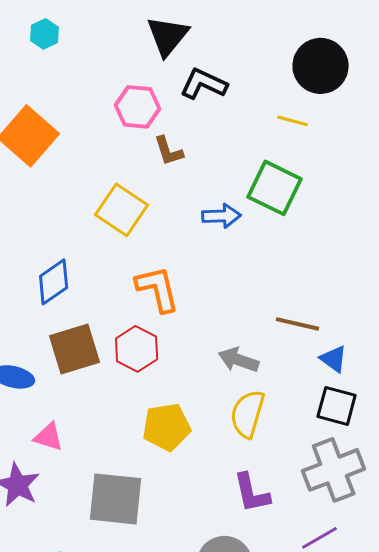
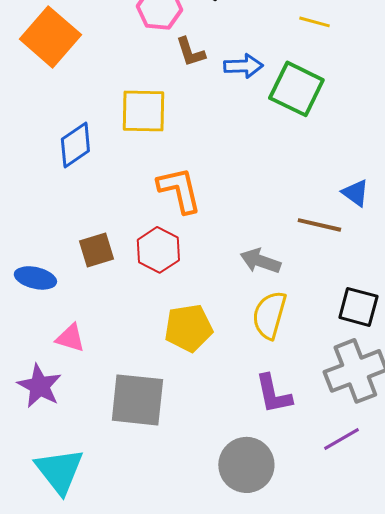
yellow square: (122, 210) -> (143, 111), turned -33
blue arrow: (222, 216) -> (243, 66), moved
blue diamond: (54, 282) -> (75, 145), moved
brown square: (75, 349) -> (96, 250), size x0.7
blue triangle: (334, 359) -> (355, 193), moved

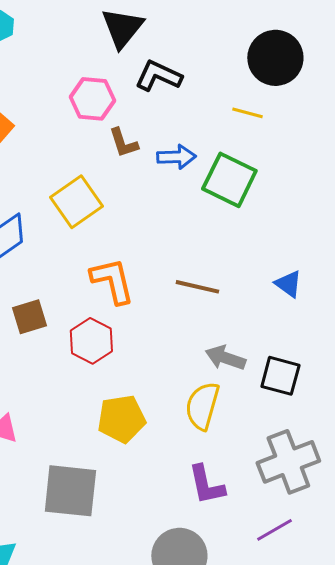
yellow square: (143, 111) -> (76, 202), turned -36
brown line: (319, 225) -> (197, 287), moved
brown square: (96, 250) -> (29, 317), moved
gray arrow: (260, 261) -> (225, 358), moved
black square: (358, 307) -> (280, 376), moved

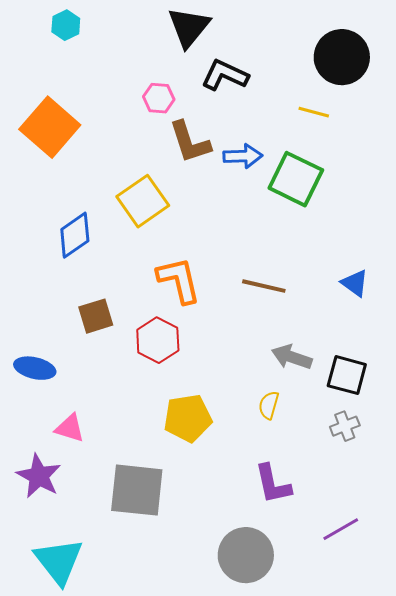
pink hexagon: (92, 99) -> (159, 98), size x0.7
brown L-shape: (123, 143) -> (190, 142), size x1.4
yellow semicircle: (202, 406) -> (269, 405), size x0.6
gray cross: (288, 462) -> (345, 426), moved, size x0.5

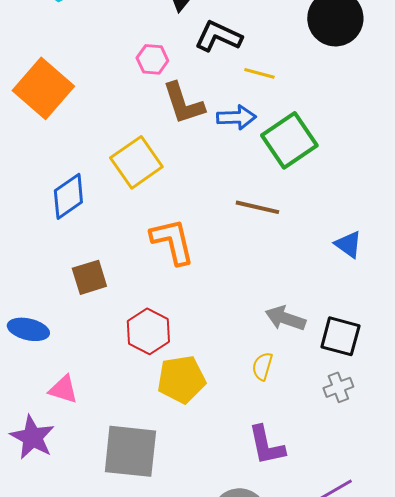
yellow line: (314, 112) -> (259, 73), moved
green square: (296, 179) -> (289, 140), turned 30
brown line: (264, 286) -> (257, 207), moved
red hexagon: (158, 340) -> (148, 331), moved

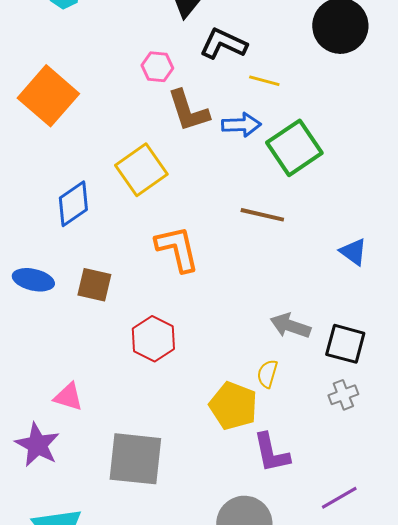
brown square: (89, 277) -> (94, 285), turned 30
blue ellipse: (28, 329) -> (33, 280), moved
yellow pentagon: (181, 379) -> (233, 406), moved, turned 30

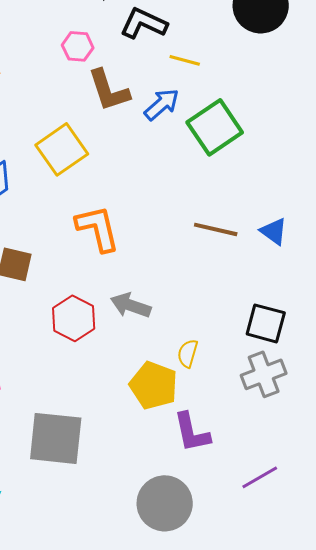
blue arrow: (241, 125) -> (162, 104), turned -39
brown line: (262, 215) -> (216, 229), moved
gray arrow: (290, 326) -> (131, 305), moved
gray cross: (343, 395) -> (264, 374), size x1.5

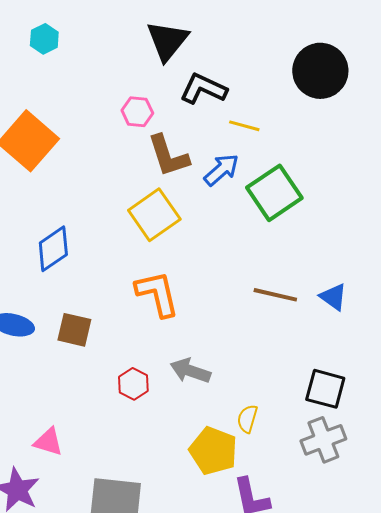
yellow square: (62, 149) -> (154, 215), moved
red hexagon: (74, 318) -> (133, 384), size x0.7

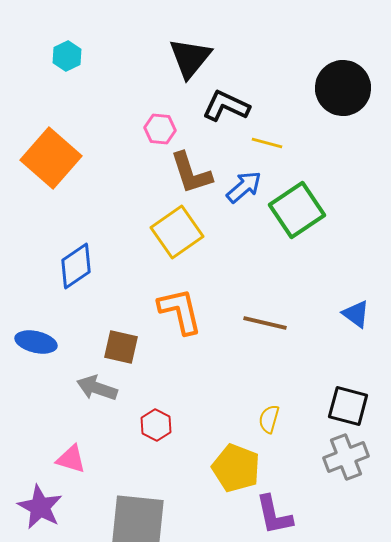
brown line: (275, 295) -> (265, 323), moved
brown square: (74, 330) -> (121, 347), moved
gray arrow: (190, 371) -> (97, 388), moved
red hexagon: (133, 384) -> (156, 425), moved
yellow semicircle: (247, 419) -> (269, 419), moved

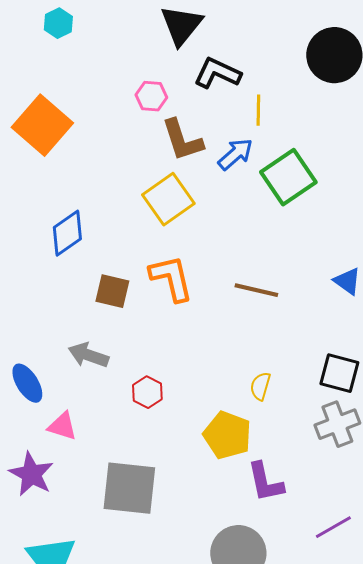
yellow line: (267, 143) -> (258, 110), turned 76
blue ellipse: (36, 342) -> (27, 383), moved, turned 45
brown square: (121, 347) -> (112, 291), moved

